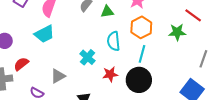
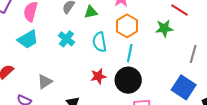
cyan cross: (88, 57) -> (66, 39), moved

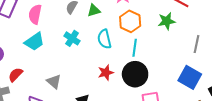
gray triangle: (45, 82) -> (54, 82), turned -42

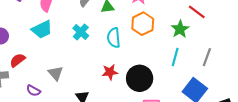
green star: (167, 21) -> (180, 29), turned -30
cyan line: (135, 48) -> (175, 57), moved

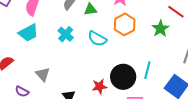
cyan semicircle: (114, 38) -> (97, 39), turned -54
cyan line: (175, 57) -> (147, 70), moved
red star: (110, 72) -> (100, 87), moved

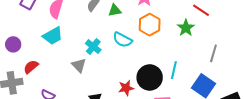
cyan cross: (66, 34) -> (93, 47), moved
gray triangle: (43, 74) -> (79, 65), moved

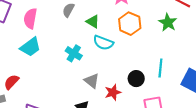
green triangle: (115, 10) -> (93, 22), moved, turned 48
gray triangle: (79, 65) -> (92, 81), moved
black circle: (150, 77) -> (136, 79), size x0.6

